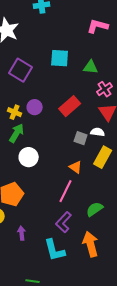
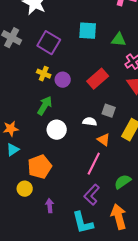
yellow cross: (15, 112) -> (44, 74), moved
white semicircle: (98, 132) -> (90, 122), moved

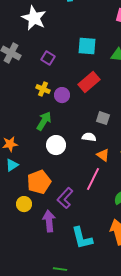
purple square: (49, 43) -> (48, 58), size x0.6
red rectangle: (98, 79) -> (89, 82), moved
gray square: (109, 111) -> (103, 118), moved
purple L-shape: (92, 195) -> (65, 198), moved
purple arrow: (50, 206) -> (49, 221), size x1.5

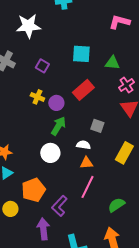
white star: (34, 18) -> (28, 26), turned -30
green arrow: (44, 121) -> (58, 126), moved
orange triangle: (103, 155) -> (86, 163), moved, turned -40
yellow circle: (24, 204) -> (10, 209), moved

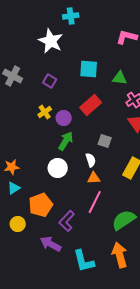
white star: (28, 26) -> (51, 41), moved, turned 30
yellow cross: (37, 97) -> (45, 112), turned 32
white semicircle: (83, 145) -> (91, 160), turned 64
green semicircle: (116, 205) -> (124, 220), size x1.4
purple arrow: (43, 229) -> (51, 244), turned -55

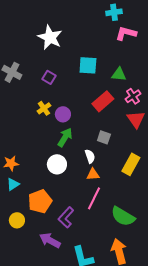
cyan cross: (71, 16) -> (114, 12), moved
red rectangle: (91, 105) -> (103, 101), moved
green semicircle: (124, 220) -> (123, 216), turned -115

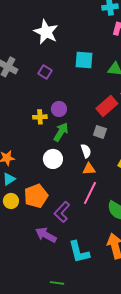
red rectangle: (103, 101) -> (107, 106), moved
yellow cross: (44, 108) -> (40, 117), moved, turned 32
yellow circle: (17, 220) -> (11, 201), moved

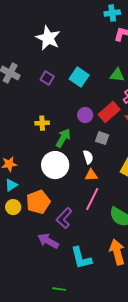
cyan square: (84, 60) -> (79, 77), moved, turned 30
purple circle: (59, 109) -> (85, 115), moved
white circle: (53, 159) -> (55, 165), size x1.4

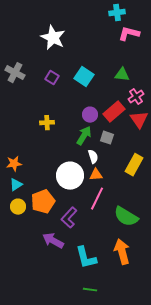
green arrow: (63, 138) -> (84, 136), moved
white circle: (55, 165) -> (70, 176), moved
green line: (59, 289) -> (90, 290), moved

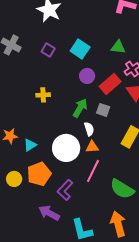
purple circle: (90, 115) -> (87, 76), moved
cyan triangle: (16, 185) -> (30, 145), moved

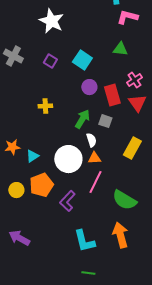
green triangle: (118, 47) -> (120, 49), moved
red rectangle: (110, 84) -> (112, 95), turned -65
purple arrow: (49, 213) -> (19, 238), moved

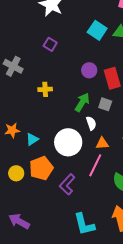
gray cross: (13, 56) -> (13, 66), moved
cyan square: (82, 60) -> (97, 30), moved
orange triangle: (94, 158) -> (102, 143), moved

